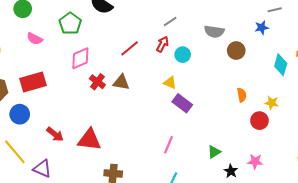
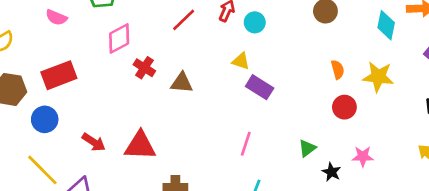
brown triangle: (121, 82) -> (182, 83), moved
yellow star: (272, 103) -> (378, 77), size x1.6
red circle: (259, 121) -> (344, 107), moved

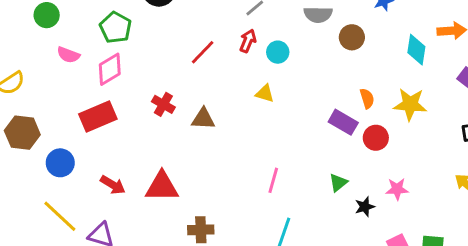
pink diamond: (119, 38) -> (110, 69), moved
red rectangle: (59, 75) -> (98, 117), moved
purple rectangle: (260, 87) -> (343, 122), moved
black star: (331, 172) -> (365, 207), turned 30

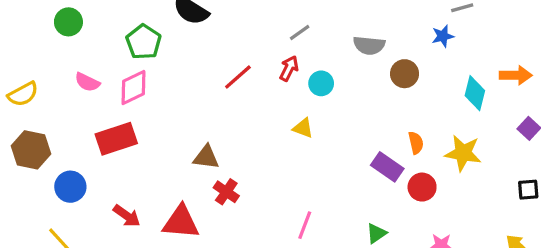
pink semicircle: (68, 55) -> (87, 82), moved
red cross: (163, 104) -> (226, 192), moved
brown triangle: (203, 119) -> (206, 157), moved

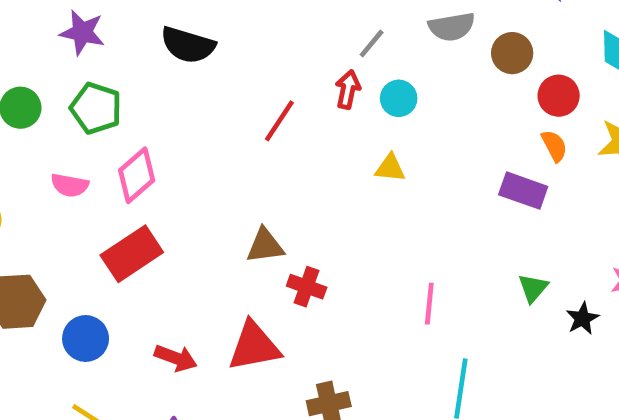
gray line: (300, 32) -> (372, 43), moved
green pentagon: (144, 42) -> (96, 108), moved
red circle: (422, 187) -> (559, 96), moved

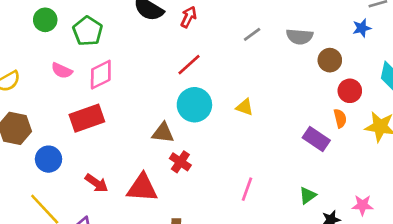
red arrow: (348, 89) -> (189, 17), moved
cyan circle: (399, 98) -> (194, 105), moved, size x1.6

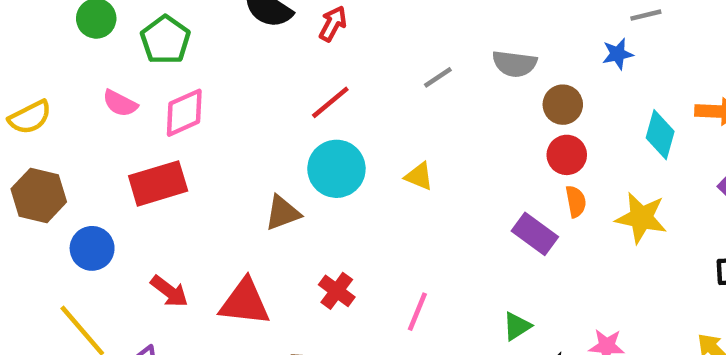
gray line: (252, 34) -> (438, 77), moved
red circle: (350, 91) -> (567, 155), moved
brown triangle: (163, 133) -> (283, 213), turned -30
red cross: (180, 162) -> (337, 291), moved

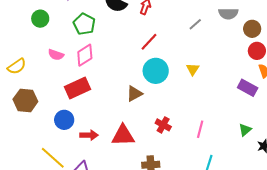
green pentagon: (165, 40) -> (84, 24), moved
yellow triangle: (419, 176) -> (193, 69), turned 48
blue circle: (92, 248) -> (64, 120), moved
red arrow: (169, 291) -> (89, 135), turned -30

